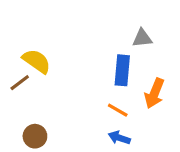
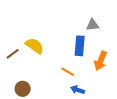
yellow semicircle: (37, 61) -> (35, 46), moved
orange line: (118, 110) -> (68, 72), moved

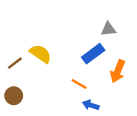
blue rectangle: (80, 46) -> (93, 54), turned 48
brown circle: (23, 89) -> (14, 96), moved

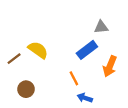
orange line: (79, 84) -> (74, 78), turned 32
brown circle: (14, 96) -> (26, 89), moved

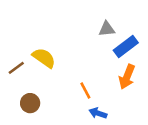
gray triangle: (101, 27) -> (107, 29), moved
blue rectangle: (87, 50) -> (126, 47), moved

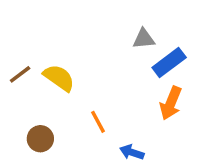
brown line: (16, 68) -> (20, 74), moved
orange line: (85, 91) -> (98, 122), moved

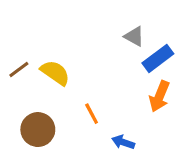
gray triangle: (144, 39) -> (134, 36), turned 35
brown circle: (40, 139) -> (38, 130), size x1.4

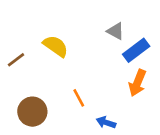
yellow semicircle: (55, 73) -> (56, 46), moved

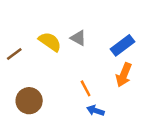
gray triangle: (116, 31) -> (78, 38), moved
orange line: (79, 98) -> (86, 88), moved

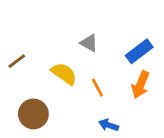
yellow semicircle: (50, 42) -> (64, 74), moved
orange line: (86, 88) -> (97, 88), moved

